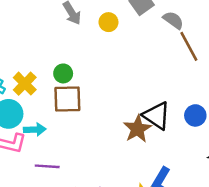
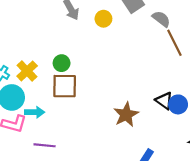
black triangle: (157, 116) -> (164, 101), moved, size x0.7

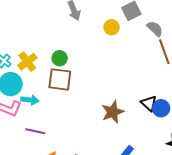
yellow circle: (103, 19) -> (112, 27), moved

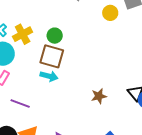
cyan arrow: (30, 100) -> (49, 76), moved
brown star: (113, 112) -> (99, 96), size x0.7

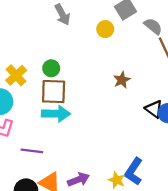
cyan arrow: (49, 76) -> (56, 114), size x1.4
brown star: (99, 96) -> (122, 80), moved

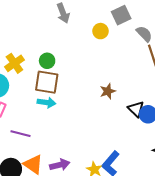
brown star: (122, 80) -> (108, 91), moved
cyan arrow: (56, 114) -> (46, 103), size x0.7

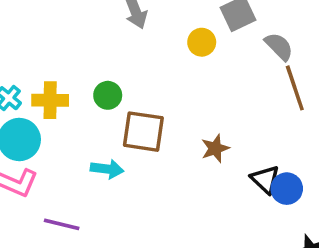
yellow cross: (14, 63) -> (50, 100), turned 36
brown square: (47, 82) -> (143, 132), moved

